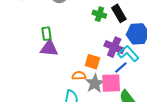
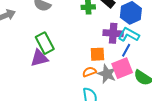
green rectangle: (46, 34) -> (45, 43), size x1.5
purple triangle: (49, 48) -> (39, 58), moved

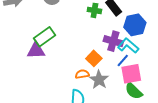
green rectangle: (45, 43) -> (44, 37), turned 70
orange square: (97, 54) -> (94, 58), turned 35
pink square: (122, 68) -> (131, 74), moved

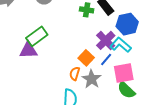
purple cross: (113, 41) -> (106, 40), turned 30
blue line: (123, 60) -> (106, 59), moved
orange semicircle: (82, 74) -> (75, 74), turned -64

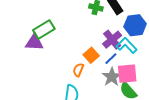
gray star: (92, 79) -> (112, 77), moved

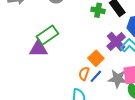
blue line: (111, 59) -> (96, 76), moved
gray star: (112, 77) -> (118, 79), turned -30

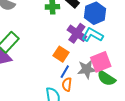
orange semicircle: (84, 74) -> (67, 85), moved

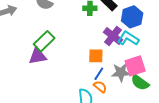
orange square: (61, 54) -> (96, 56), turned -35
orange semicircle: (67, 85) -> (100, 87), turned 120

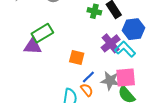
orange square: (96, 56) -> (77, 57), moved

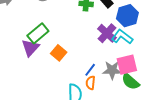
purple triangle: (33, 46) -> (30, 48), turned -42
orange square: (77, 57) -> (59, 53), moved, turned 35
orange semicircle: (87, 90) -> (90, 83), turned -128

